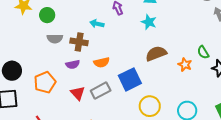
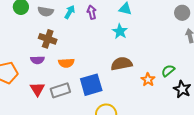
cyan arrow: (97, 24) -> (70, 12), moved, turned 96
gray semicircle: (55, 39) -> (46, 11), moved
green semicircle: (203, 52) -> (168, 71), turned 72

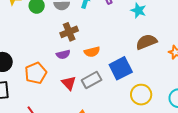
brown cross: (48, 39) -> (69, 32), turned -30

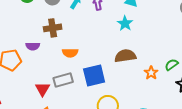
purple semicircle: (63, 54) -> (33, 46), moved
red triangle: (69, 83) -> (43, 89), moved

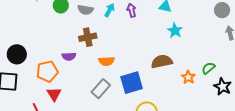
cyan star: (125, 23) -> (175, 31), moved
gray rectangle: (63, 80) -> (101, 89), turned -30
red triangle: (43, 89) -> (54, 94), moved

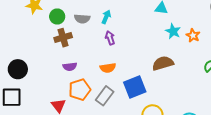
purple arrow: (132, 10) -> (110, 38), moved
brown cross: (88, 37) -> (63, 38), moved
orange pentagon: (47, 71) -> (80, 90), moved
orange star: (188, 77) -> (193, 35), moved

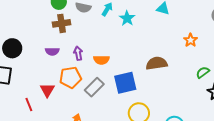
cyan star: (173, 31) -> (127, 18), moved
purple arrow: (110, 38) -> (78, 53), moved
purple semicircle: (70, 67) -> (52, 51), moved

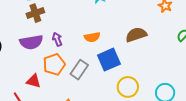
purple semicircle: (52, 51) -> (31, 42), size x1.6
orange semicircle: (101, 60) -> (92, 37), moved
red triangle: (47, 90) -> (34, 81), turned -35

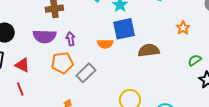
blue square: (109, 60) -> (124, 29), moved
red triangle: (34, 81) -> (22, 65), moved

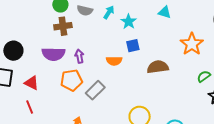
orange star: (183, 28) -> (192, 44), size x1.6
blue square: (124, 29) -> (133, 46), size x0.6

